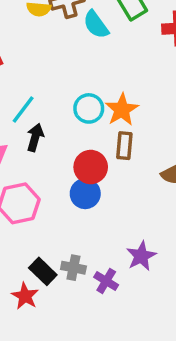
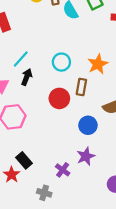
orange star: (122, 110) -> (98, 64), moved
blue circle: (85, 194) -> (88, 125), moved
gray cross: (73, 268) -> (44, 193), moved

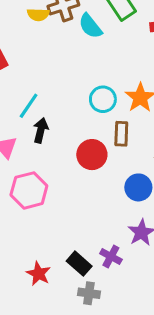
cyan circle: (61, 62) -> (103, 99), moved
black rectangle: (24, 160) -> (79, 264), moved

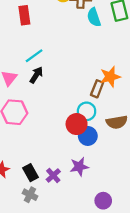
cyan circle: (103, 99) -> (87, 111), moved
brown rectangle: (121, 134) -> (97, 89), moved
red circle: (92, 155) -> (77, 124), moved

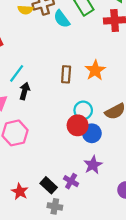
brown rectangle: (97, 89) -> (66, 74), moved

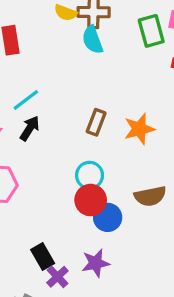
cyan semicircle: (62, 19) -> (92, 40), moved
cyan circle: (83, 110) -> (90, 175), moved
black rectangle: (49, 185) -> (43, 256), moved

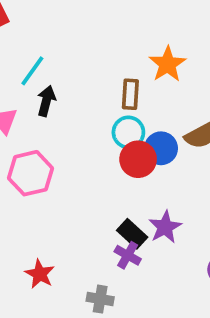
brown rectangle: (96, 122) -> (130, 94), moved
blue circle: (108, 217) -> (161, 148), moved
black rectangle: (43, 256) -> (132, 234), moved

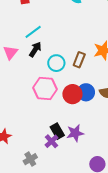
cyan circle: (128, 132) -> (56, 63), moved
pink hexagon: (31, 173) -> (45, 89), moved
gray cross: (100, 299) -> (30, 159), turned 32

